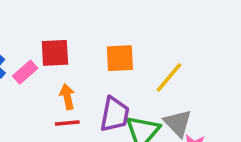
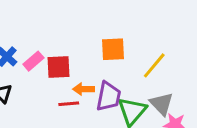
red square: (55, 53) -> (58, 67), moved
orange arrow: (67, 97) -> (84, 89), moved, turned -78

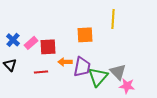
yellow line: (154, 65) -> (113, 19), moved, turned -36
red line: (69, 104) -> (41, 72), moved

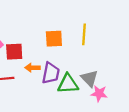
yellow line: (113, 19) -> (84, 34), moved
green triangle: (98, 77) -> (68, 84), turned 45

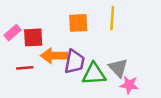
orange arrow: (32, 68) -> (54, 56), size x1.5

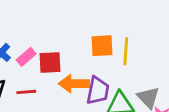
yellow line: (112, 18) -> (126, 51), moved
red line: (25, 68) -> (26, 92), moved

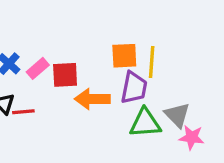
purple trapezoid: (98, 91) -> (134, 88), moved
red line: (26, 92) -> (23, 112), moved

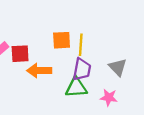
purple trapezoid: (134, 88) -> (82, 69), moved
gray triangle: (177, 115) -> (118, 67), moved

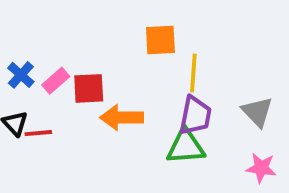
orange square: (62, 40) -> (160, 40), moved
pink star: (109, 98) -> (261, 168), moved

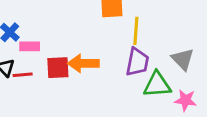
pink rectangle: (56, 81) -> (30, 46), moved, turned 42
red square: (89, 88) -> (58, 68), moved
green triangle: (186, 147) -> (157, 85), moved

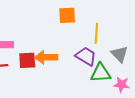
yellow line: (136, 31) -> (96, 33), moved
purple trapezoid: (137, 62) -> (86, 56), turned -70

